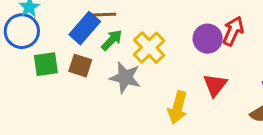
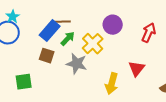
purple circle: (208, 39) -> (113, 25), moved
green square: (46, 64) -> (24, 82), moved

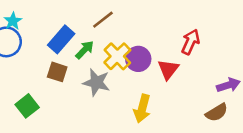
brown line: (62, 22) -> (103, 20), moved, turned -36
purple circle: (113, 25) -> (138, 59), moved
red triangle: (137, 69) -> (168, 69), moved
green square: (24, 82) -> (27, 106), turned -30

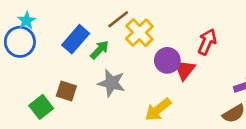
yellow cross: (117, 56) -> (139, 33), moved
purple circle: (138, 59) -> (167, 60), moved
brown square: (57, 72) -> (66, 91), moved
yellow arrow: (142, 109) -> (158, 110), turned 36

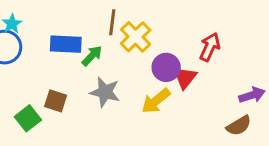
brown line: (118, 19) -> (112, 22), turned -45
blue rectangle: (76, 39) -> (66, 44), turned 52
yellow arrow: (158, 110) -> (156, 101), moved

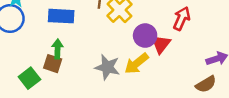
green arrow: (92, 56) -> (57, 49), moved, turned -42
gray star: (105, 92) -> (107, 67), moved

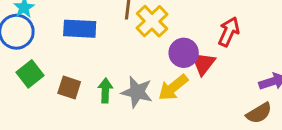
green arrow: (57, 49) -> (105, 90), moved
green square: (29, 78) -> (30, 74), moved

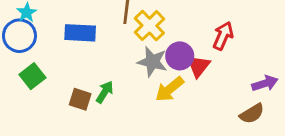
brown square: (69, 87) -> (80, 99), moved
green arrow: (105, 90) -> (105, 92), turned 30
gray star: (137, 92) -> (152, 62), moved

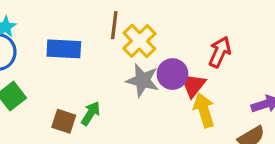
yellow arrow: (170, 89) -> (204, 110), moved, turned 112

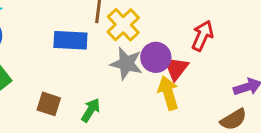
blue rectangle: (64, 49) -> (70, 40), moved
yellow arrow: (204, 110) -> (168, 93), moved
green arrow: (91, 113) -> (91, 110), moved

